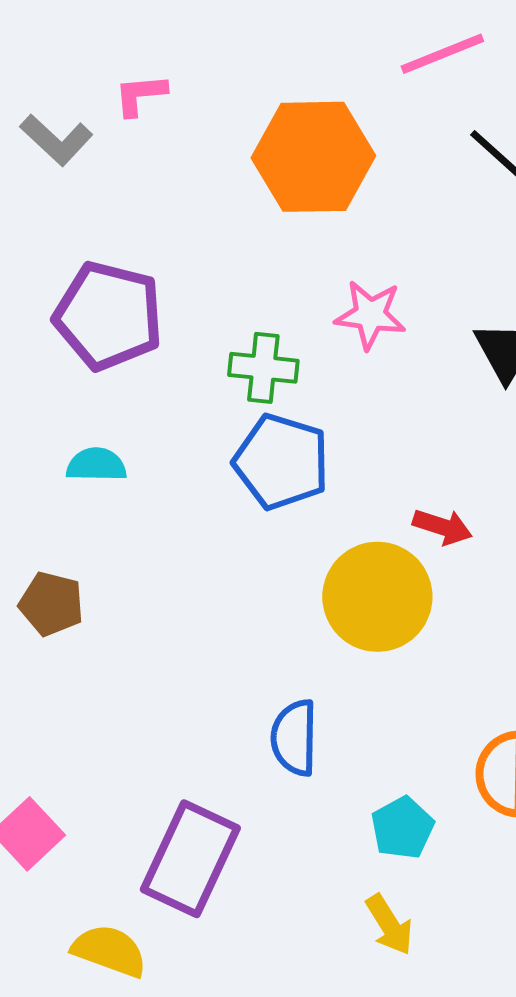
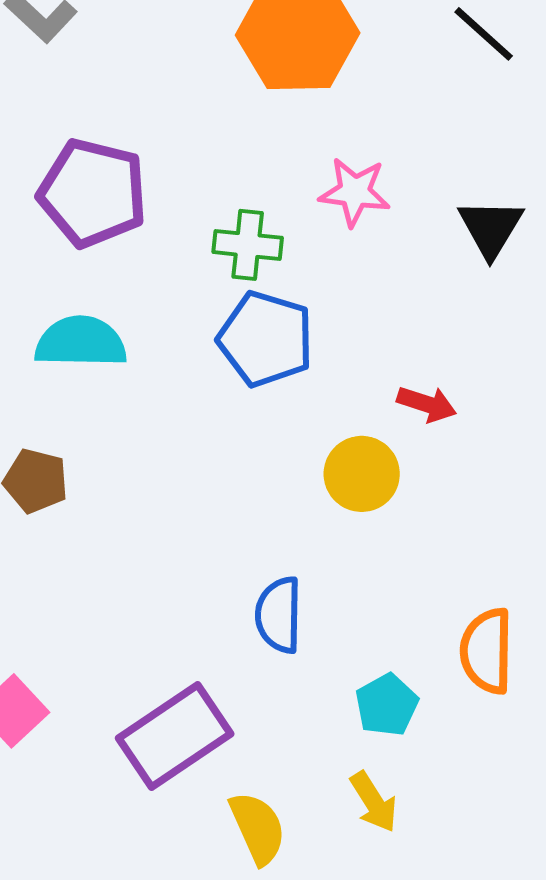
cyan semicircle: (96, 465) -> (81, 342), size x1.5
yellow circle: (377, 597) -> (362, 474), size x0.7
purple rectangle: (190, 859) -> (175, 736), turned 31
yellow semicircle: (109, 951) -> (258, 828), moved, turned 46

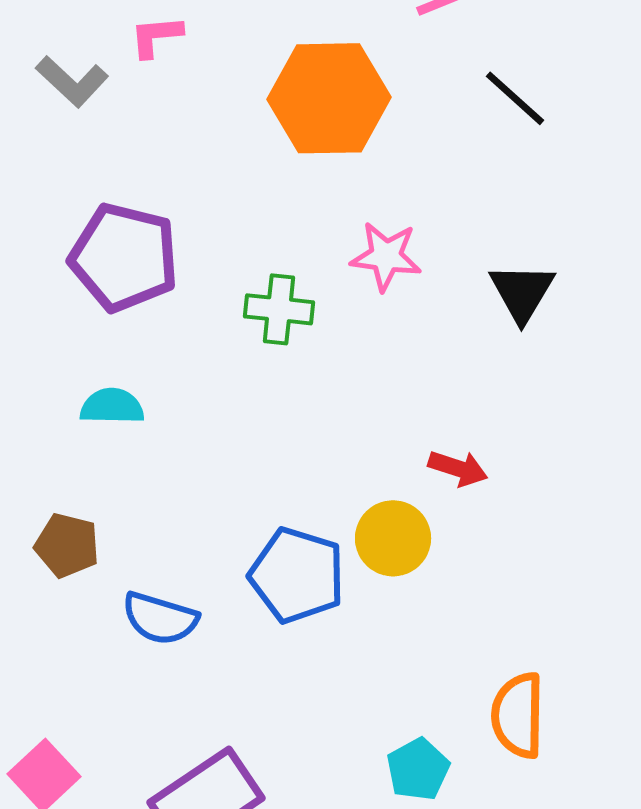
blue pentagon: (266, 339) -> (297, 575), moved
cyan semicircle: (81, 342) -> (112, 406), size x0.7
blue semicircle: (279, 615) -> (160, 618), moved, turned -74

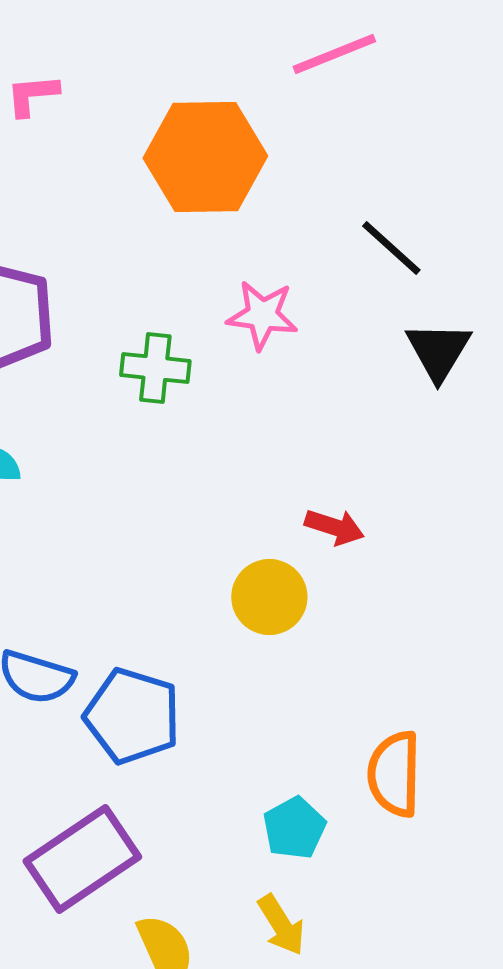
black line: (515, 98) -> (391, 248), moved
black triangle: (522, 292) -> (438, 351), moved
blue pentagon: (297, 575) -> (132, 716), moved

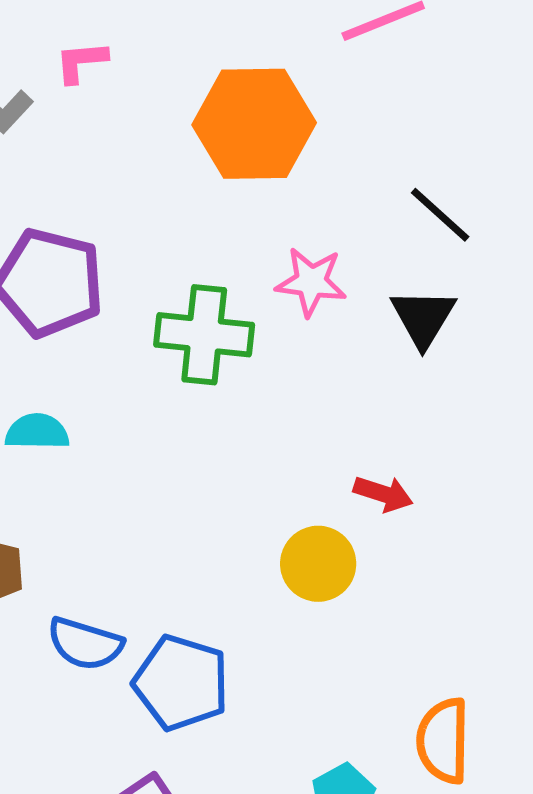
black triangle: (438, 351) -> (423, 318), moved
green cross: (155, 368) -> (204, 335), size x1.4

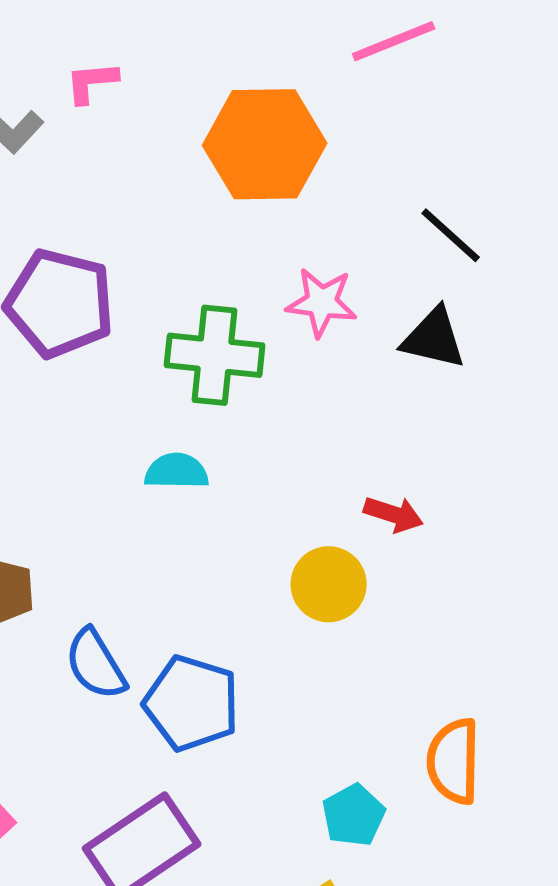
black triangle: (423, 318) -> (434, 338), turned -48
cyan semicircle: (37, 432) -> (177, 471), moved
blue semicircle: (85, 644) -> (96, 664), turned 42

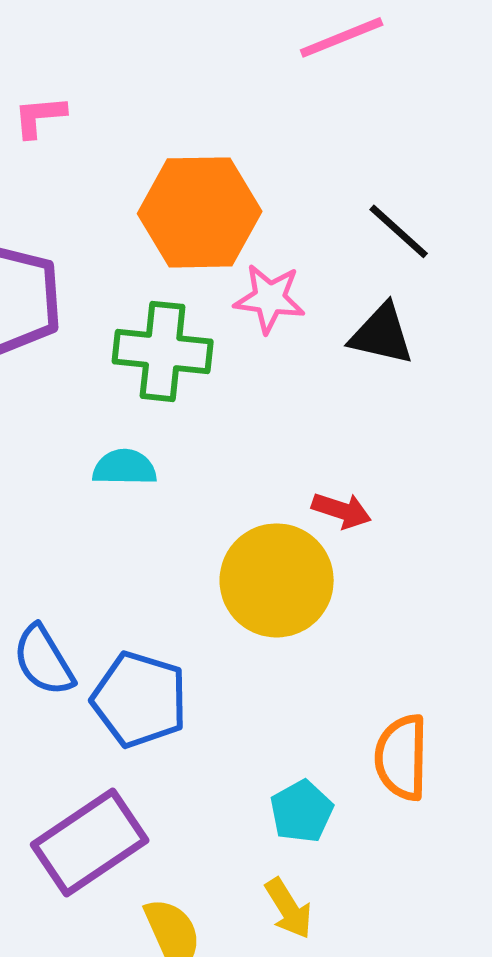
pink L-shape: (92, 82) -> (40, 116), moved
orange hexagon: (265, 144) -> (200, 212), moved
yellow circle: (329, 584) -> (277, 580), size x1.5

